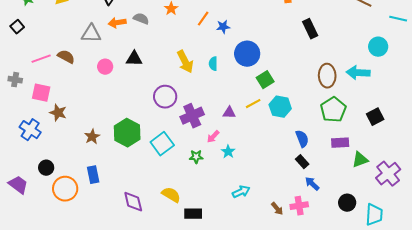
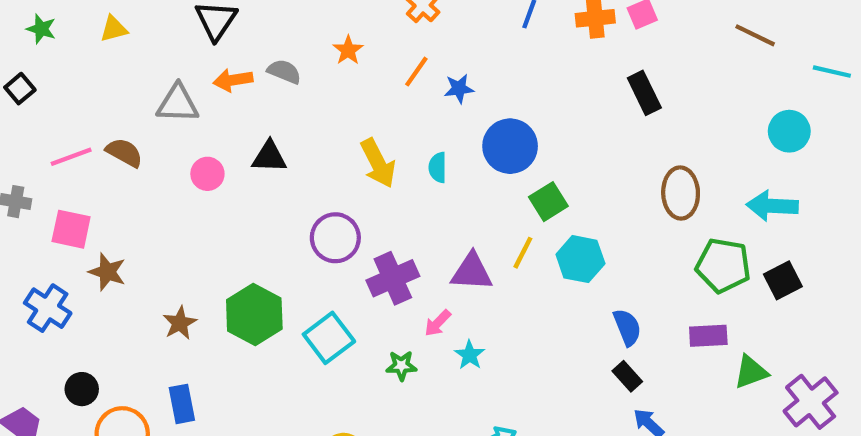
cyan arrow: (358, 73) -> (772, 206), moved
yellow line: (253, 104) -> (523, 253), turned -35
green pentagon: (333, 110) -> (723, 265), moved, turned -30
purple triangle: (229, 113) -> (472, 272), size x1.5

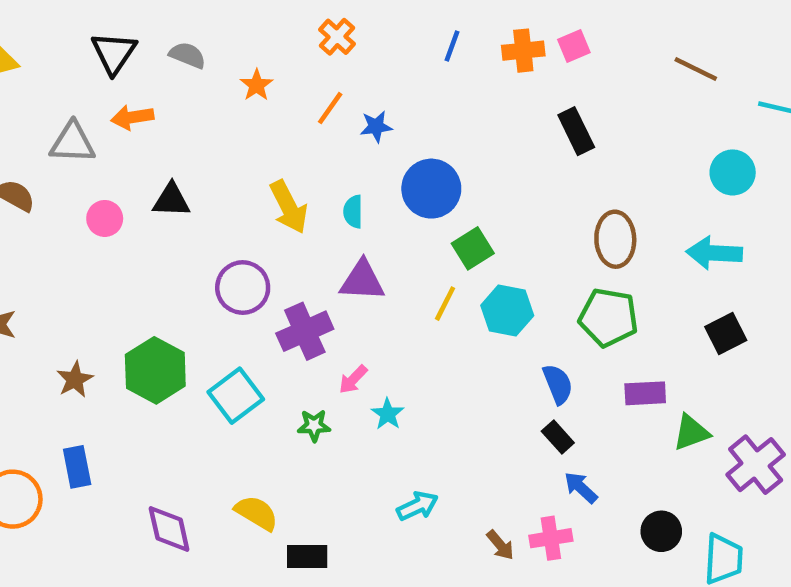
gray semicircle: (284, 72) -> (187, 55), moved
green pentagon: (723, 265) -> (608, 317), moved
purple triangle: (472, 272) -> (362, 281), moved

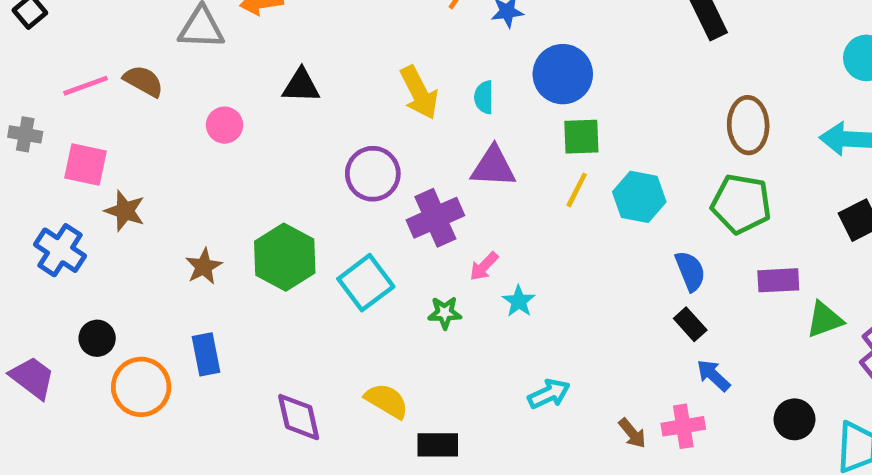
pink circle: (105, 218) -> (225, 125), moved
green square: (473, 248) -> (581, 137), moved, turned 30

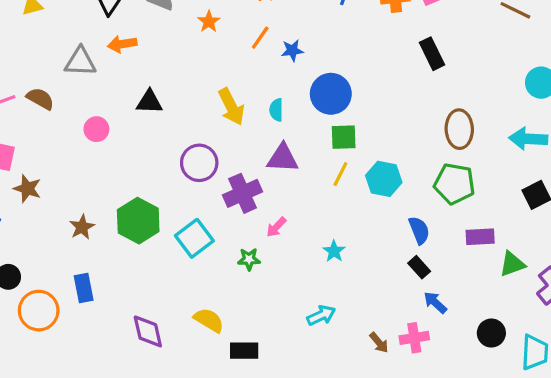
cyan star: (519, 301) -> (334, 251), moved

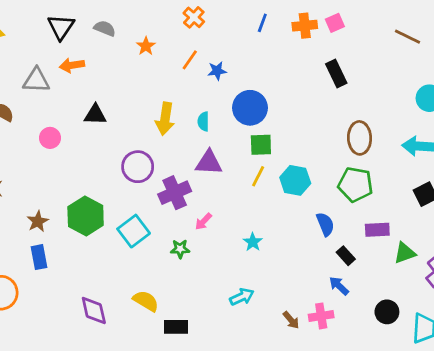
yellow arrow: (231, 107) -> (165, 119), turned 36
black rectangle: (419, 267) -> (346, 256), moved
blue rectangle: (84, 288) -> (39, 257), moved

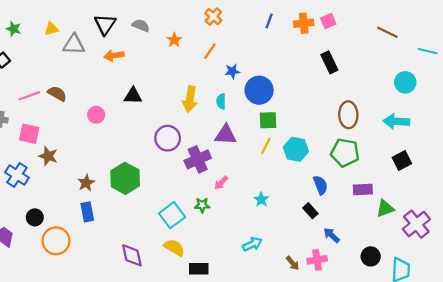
blue star: (217, 71) -> (232, 71), moved
gray triangle: (36, 80) -> (74, 44), moved
cyan square: (134, 231) -> (172, 215), moved
black rectangle: (346, 256) -> (310, 211), moved

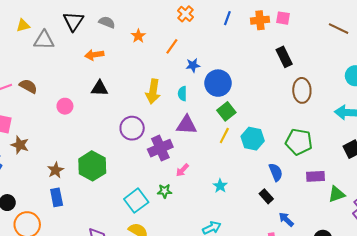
orange cross: (213, 17) -> (186, 14), moved
pink square: (328, 21) -> (283, 18), turned 32
orange arrow: (114, 56) -> (94, 55), moved
brown ellipse: (348, 115) -> (302, 90), moved
green square: (268, 120) -> (226, 111), turned -36

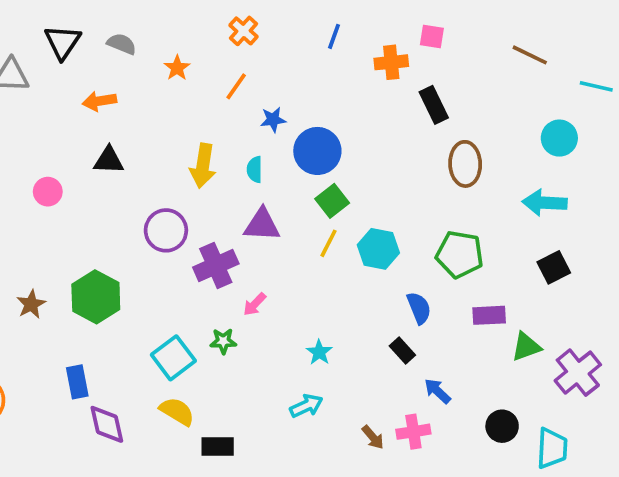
orange cross: (186, 14) -> (244, 31), moved
orange cross: (260, 20) -> (391, 62), moved
cyan star: (220, 186) -> (319, 352), moved
blue rectangle: (57, 197) -> (77, 382), moved

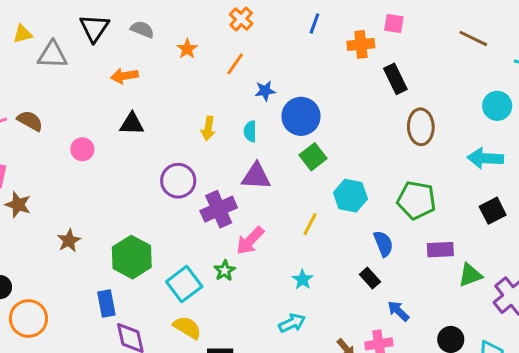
yellow arrow: (203, 166) -> (208, 128), size x0.7
yellow line: (328, 243) -> (310, 224), moved
green hexagon: (96, 297) -> (132, 257), moved
pink arrow: (255, 304) -> (250, 241), size x1.5
green star: (223, 341) -> (225, 271), turned -30

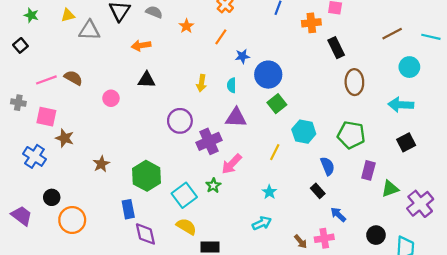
brown line: (473, 38) -> (392, 34), moved, turned -54
purple rectangle: (440, 250) -> (368, 170), turned -72

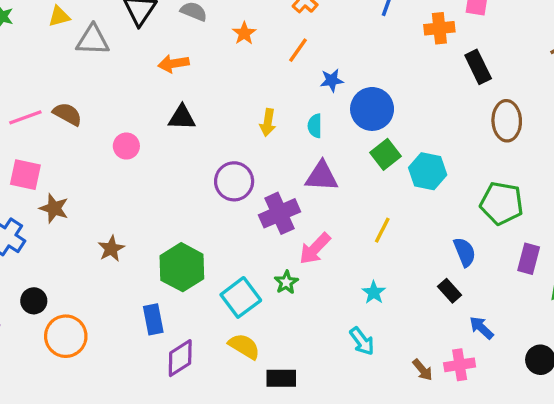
cyan hexagon: (304, 132) -> (428, 171), moved
cyan arrow: (262, 223) -> (362, 341), turned 78
purple diamond: (145, 234) -> (180, 358), turned 70

